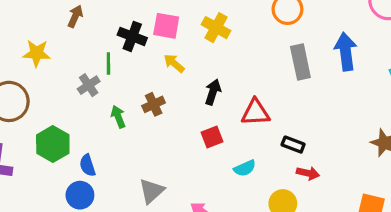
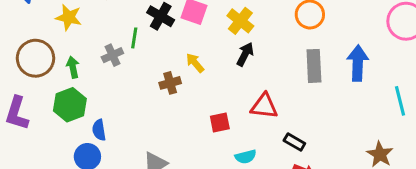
yellow arrow: (174, 63) -> (195, 63), moved
black arrow: (213, 92) -> (245, 54), moved
green arrow: (118, 117) -> (73, 67), moved

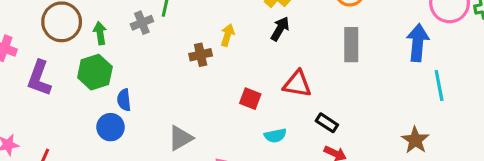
yellow arrow: (195, 63) -> (228, 35), turned 55
blue arrow: (358, 63) -> (418, 43), moved
red square: (220, 123) -> (250, 99), turned 30

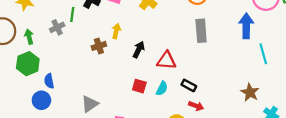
black arrow: (280, 29) -> (139, 50), moved
red square: (250, 99) -> (139, 86), moved
cyan semicircle: (275, 136) -> (162, 88), moved, turned -48

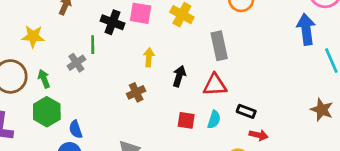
gray rectangle: (201, 31) -> (219, 46), moved
brown cross: (99, 46) -> (136, 92), moved

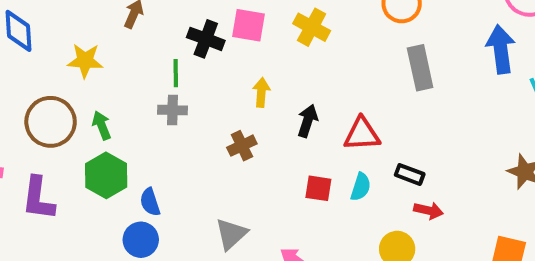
gray rectangle: (219, 46) -> (420, 68), moved
gray cross: (76, 63) -> (173, 110), moved, turned 36

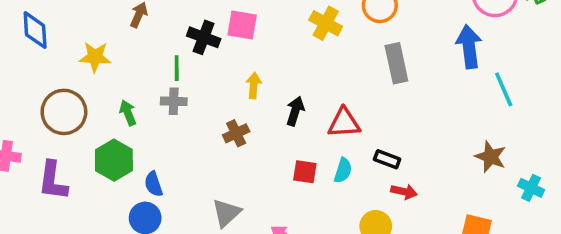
yellow cross: (312, 27) -> (326, 23), moved
green arrow: (102, 125) -> (128, 113), moved

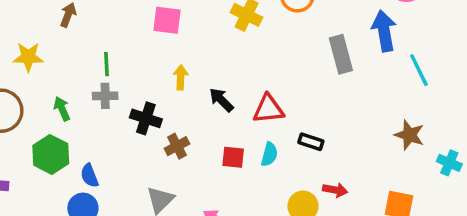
black cross: (204, 37) -> (146, 118), moved
gray rectangle: (396, 63) -> (341, 54), moved
black arrow: (295, 111) -> (221, 100), turned -60
brown cross: (236, 133) -> (177, 146), moved
red arrow: (404, 192) -> (335, 190), moved

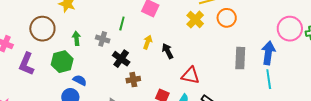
green line: (107, 64) -> (122, 23), moved
cyan line: (419, 70) -> (269, 79), moved
black arrow: (221, 100) -> (168, 51), moved
blue semicircle: (89, 176) -> (80, 80), turned 120

